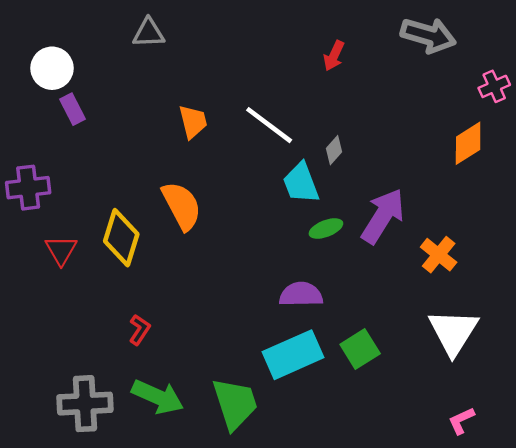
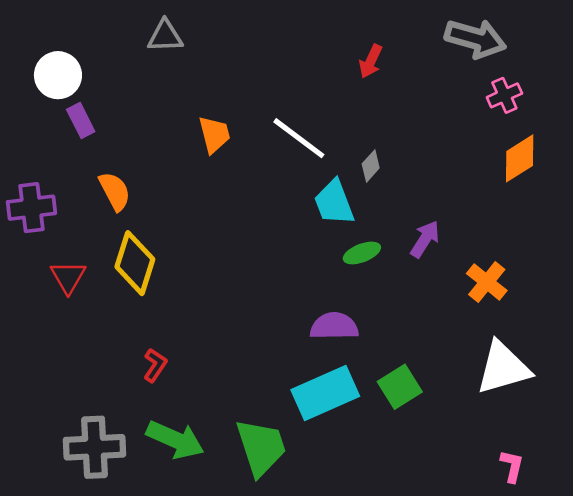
pink cross: (494, 86) -> (504, 95), moved
orange semicircle: (182, 206) -> (115, 191), moved, size x0.7
purple arrow: (383, 216) -> (425, 239), size x0.6
white triangle: (453, 332) -> (503, 368), turned 42
pink L-shape: (461, 421) -> (512, 466), turned 128

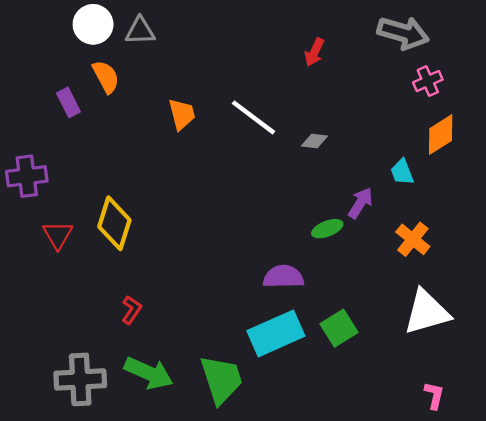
white circle: (58, 75) -> (93, 24), moved
gray diamond: (371, 166) -> (314, 141), turned 55
orange semicircle: (115, 191) -> (106, 77), moved
cyan trapezoid: (334, 203) -> (402, 172), moved, size x0.7
green ellipse: (362, 253) -> (327, 229), moved

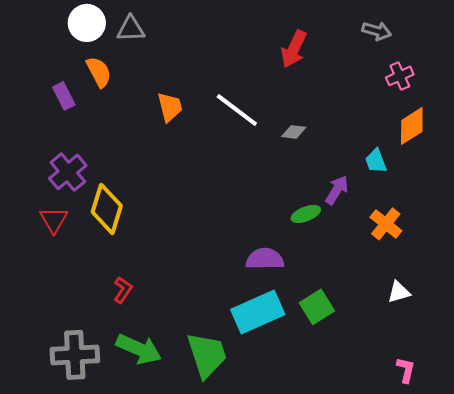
gray arrow: (403, 33) -> (377, 31), size x0.6
red arrow: (314, 52) -> (294, 49), size x1.4
purple cross: (27, 176) -> (68, 172), moved, turned -33
white triangle: (427, 312) -> (399, 292), size x0.5

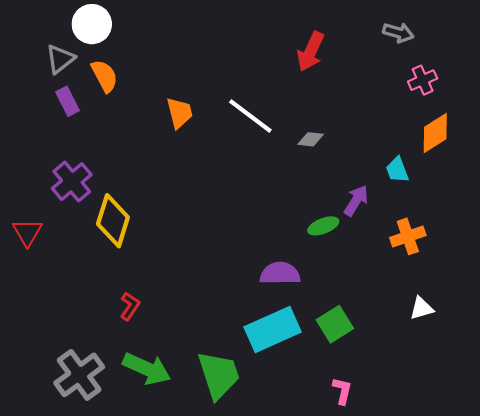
gray triangle: (131, 29) -> (60, 59), moved, turned -36
red triangle: (54, 220) -> (27, 232), moved
orange cross: (386, 224) -> (408, 236), turned 32
gray cross: (75, 355) -> (79, 375), turned -33
pink L-shape: (406, 370) -> (342, 391), moved

